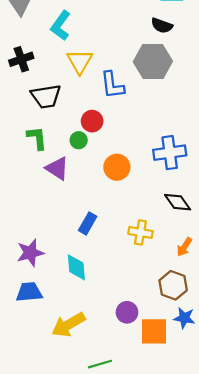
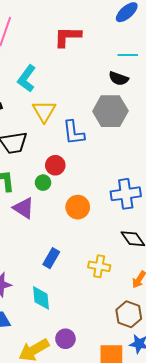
purple circle: (127, 312) -> (65, 339), moved

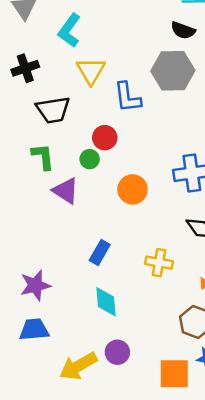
cyan diamond: (41, 298) -> (106, 302), moved

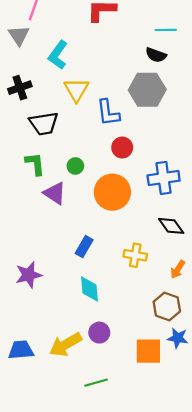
red circle: (105, 138) -> (122, 147), moved
orange circle: (133, 189) -> (112, 192), size x1.4
blue trapezoid: (34, 330) -> (21, 350), moved

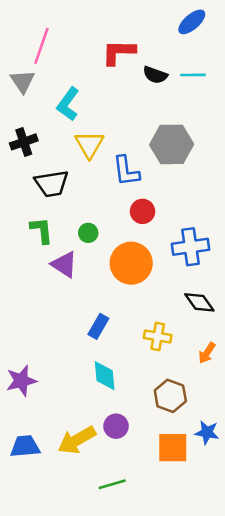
black semicircle: (156, 55) -> (155, 75), moved
purple star: (29, 275) -> (21, 381), moved
brown hexagon: (167, 306) -> (170, 396), moved

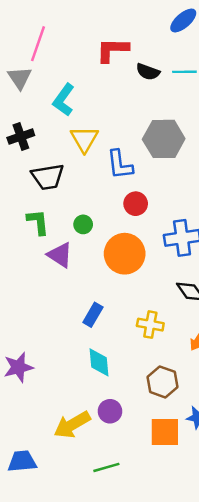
blue trapezoid: (25, 446) -> (22, 461), moved

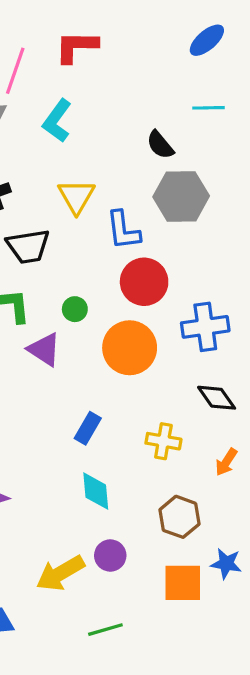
red L-shape: (112, 50) -> (76, 47), moved
black semicircle: (148, 72) -> (160, 145), moved, turned 30
cyan L-shape: (64, 100) -> (57, 121), moved
red circle: (136, 204) -> (144, 282), size x1.5

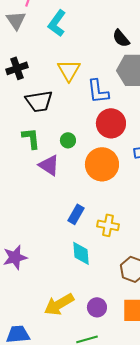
yellow cross: (163, 441) -> (108, 225), moved
purple circle: (110, 556) -> (97, 307), moved

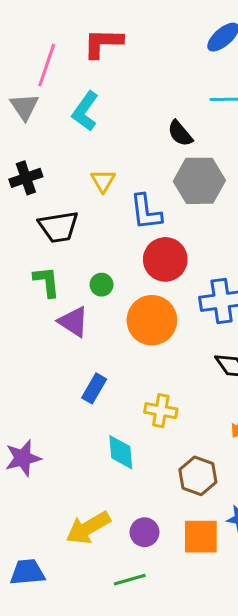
yellow triangle: (69, 70) -> (103, 181), size x0.7
blue rectangle: (76, 214) -> (94, 388), moved

